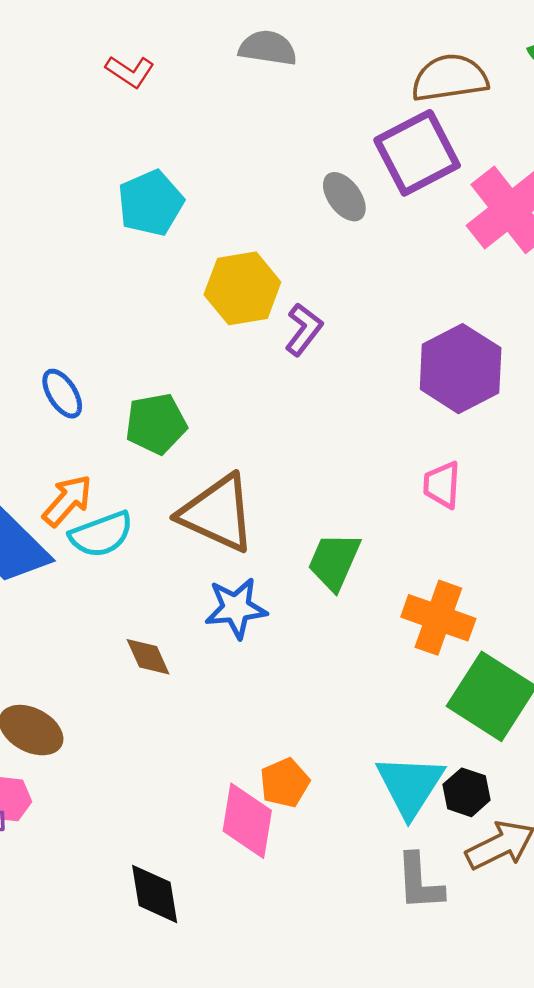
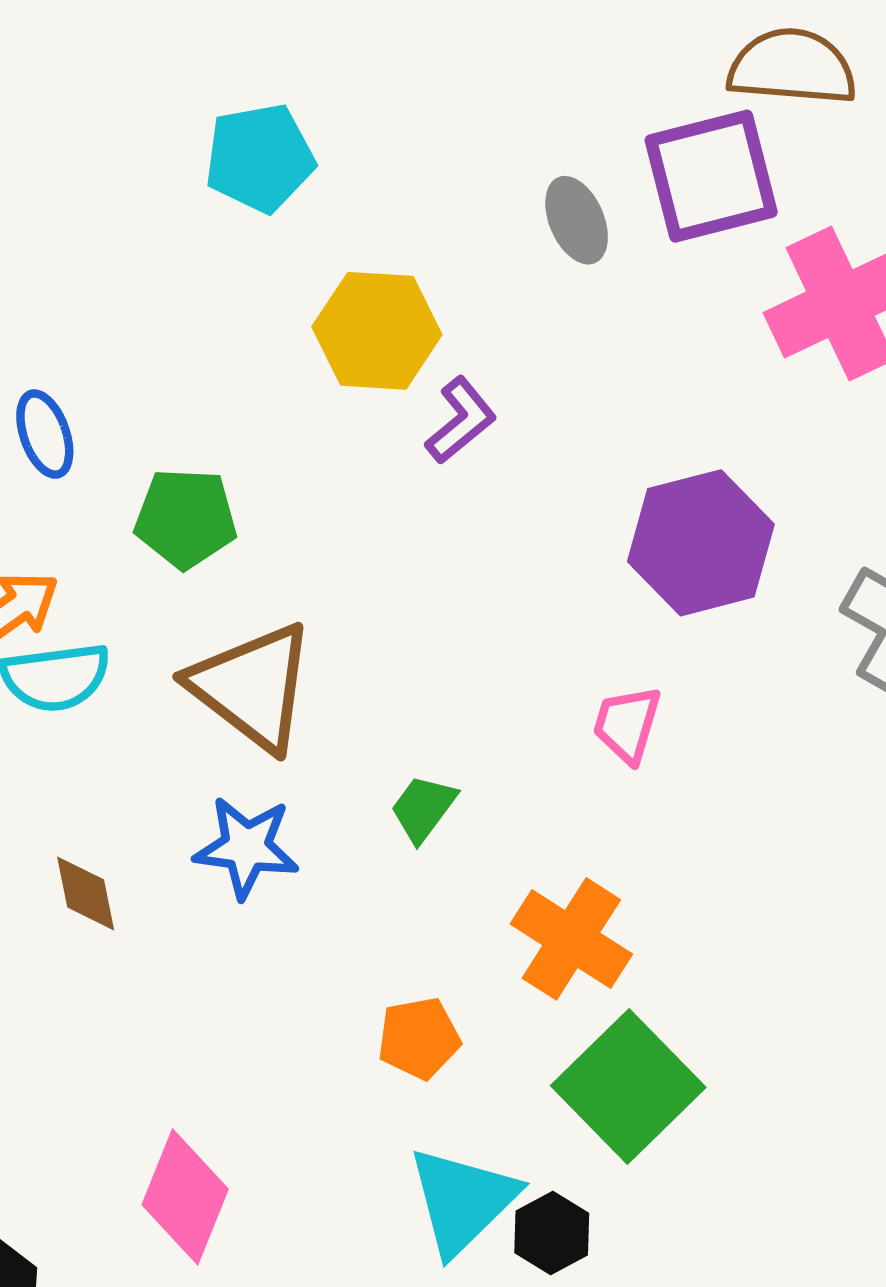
green trapezoid: (334, 561) -> (423, 808), size x0.7
orange pentagon: (285, 783) -> (419, 1038), moved

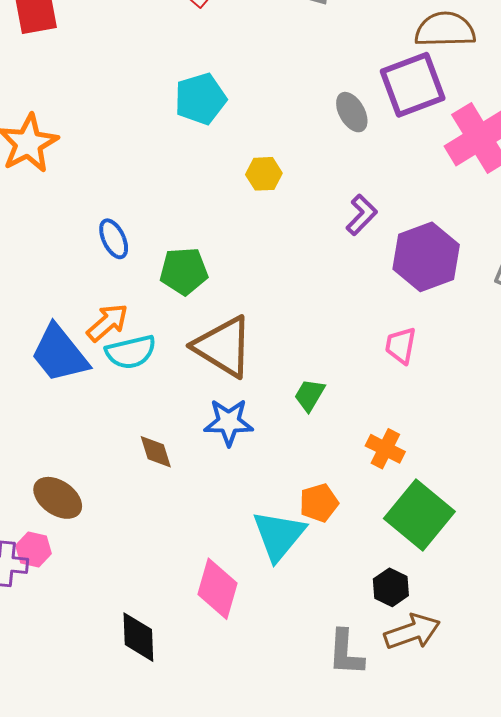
yellow hexagon: (377, 331) -> (264, 174), size x0.6
purple L-shape: (461, 420) -> (362, 215), moved
orange cross: (571, 939) -> (385, 449), size x0.7
cyan triangle: (462, 1201) -> (279, 535), moved

